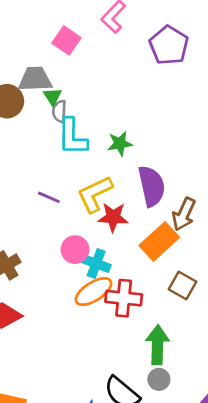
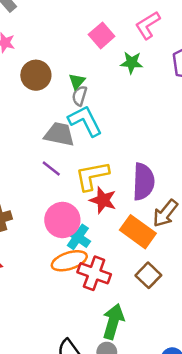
gray trapezoid: (35, 79) -> (59, 134), moved
cyan L-shape: (72, 137) -> (85, 121), turned 138
green star: (120, 143) -> (132, 63), moved
orange rectangle: (159, 241) -> (138, 232), turned 64
pink circle: (75, 250) -> (62, 220), size x1.4

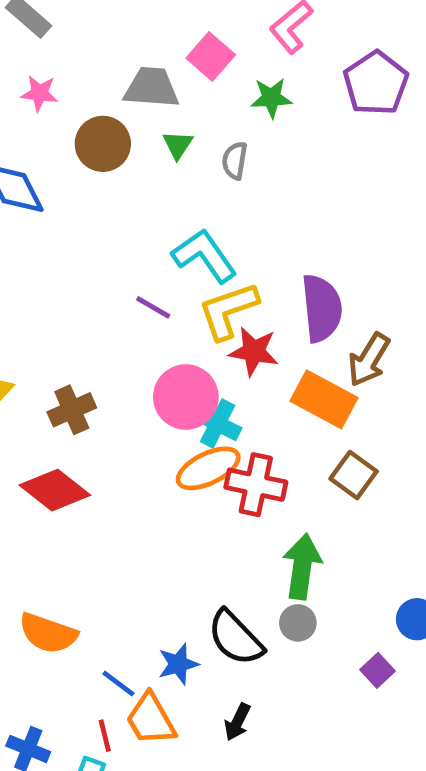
gray semicircle: (80, 96) -> (235, 161), moved
cyan L-shape: (85, 121) -> (204, 256), moved
gray trapezoid: (59, 134) -> (151, 88), moved

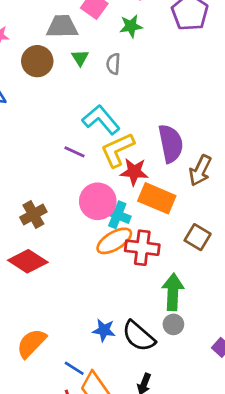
orange rectangle: (324, 399) -> (157, 198), moved
orange semicircle: (48, 633) -> (31, 343), turned 120
blue star: (178, 664) -> (104, 330), moved, turned 30

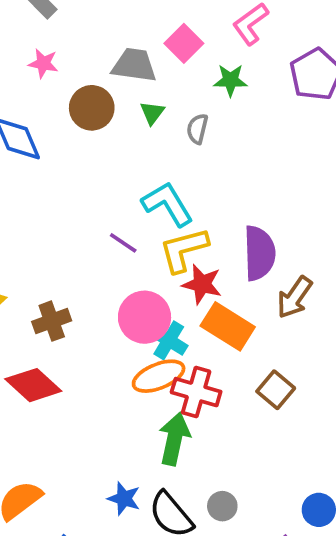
green arrow: (173, 292) -> (174, 439), moved

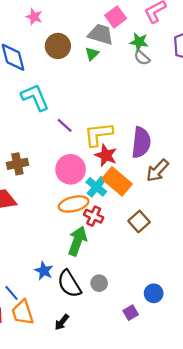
gray trapezoid: (134, 65) -> (101, 34), moved
gray semicircle: (197, 129) -> (142, 58), moved, turned -70
cyan L-shape: (168, 204) -> (35, 97), moved
cyan cross: (169, 340) -> (96, 187), moved
red cross: (196, 392) -> (94, 216), size x0.7

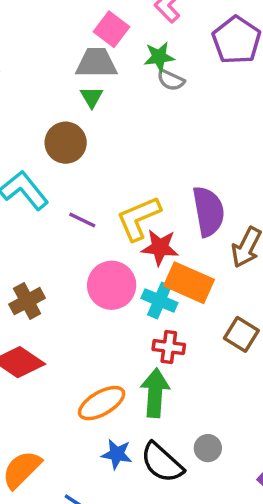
brown circle: (58, 46) -> (66, 143), moved
orange ellipse: (74, 204) -> (102, 403), moved

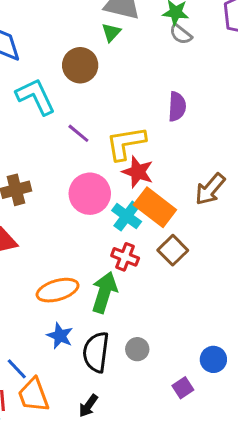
purple semicircle: (208, 211) -> (177, 107), moved, size x0.7
brown square: (241, 334) -> (173, 250), moved
black semicircle: (162, 463) -> (96, 352), turned 42

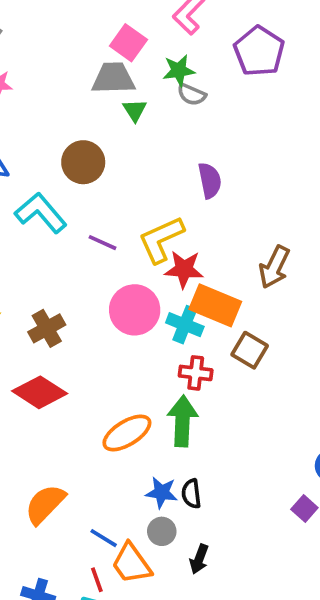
green triangle: (111, 32) -> (135, 110), moved
blue star: (60, 336) -> (162, 493), moved
gray circle: (137, 349) -> (162, 531), moved
black semicircle: (96, 352) -> (191, 494), size x0.6

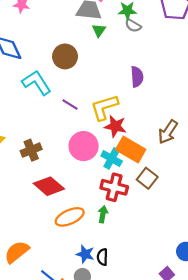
red cross: (196, 373) -> (114, 187), size x1.4
red diamond: (40, 392) -> (49, 186), moved
green arrow: (182, 421) -> (103, 214), size x0.6

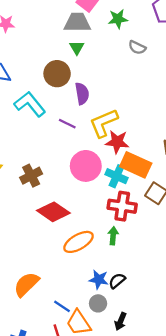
gray semicircle: (133, 25) -> (137, 47), moved
green triangle: (99, 30) -> (77, 47), moved
purple semicircle: (137, 77) -> (82, 94), moved
black semicircle: (102, 257) -> (117, 281), turned 56

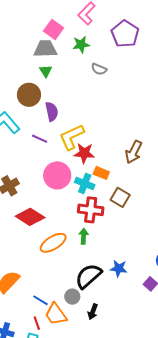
orange rectangle: (136, 165) -> (101, 173), size x0.6
blue star: (99, 279) -> (119, 268), moved
black semicircle: (117, 281) -> (88, 276), size x1.8

